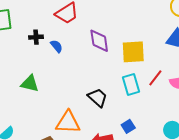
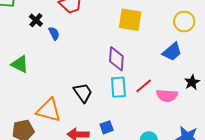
black cross: (36, 37) -> (36, 20), turned 32
purple diamond: (99, 41) -> (116, 59), moved
yellow square: (133, 52) -> (130, 20), moved

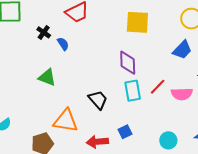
green triangle: (20, 64) -> (47, 77), moved

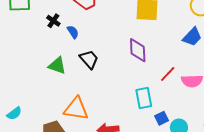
cyan rectangle: (133, 91) -> (144, 98), moved
black trapezoid: (98, 100) -> (89, 59), moved
blue square: (125, 132) -> (162, 118), moved

